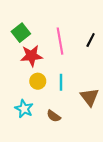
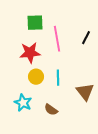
green square: (21, 33) -> (35, 23), moved, turned 36

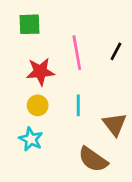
green square: (35, 23) -> (30, 24), moved
yellow circle: (36, 77) -> (38, 105), moved
brown semicircle: (51, 110) -> (93, 159), moved, size x1.6

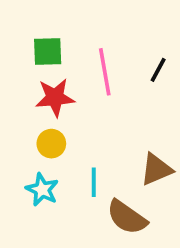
green square: (30, 24) -> (48, 52), moved
cyan line: (78, 105) -> (94, 182), moved
brown triangle: (115, 124) -> (156, 169), turned 45

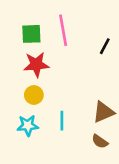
pink line: (105, 72) -> (63, 30), moved
cyan star: (42, 190) -> (28, 126), turned -30
brown semicircle: (127, 217) -> (100, 141), moved, size x0.6

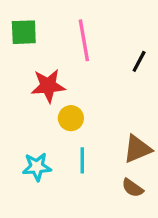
green square: (31, 34) -> (24, 32), moved
yellow circle: (34, 95) -> (71, 118), moved

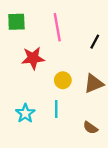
yellow circle: (71, 118) -> (63, 80), moved
brown triangle: (137, 149) -> (94, 84), moved
cyan star: (37, 167) -> (25, 113), turned -30

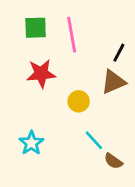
green square: (16, 22) -> (36, 28), moved
brown triangle: (94, 84) -> (113, 82), moved
cyan line: (56, 109) -> (94, 140), moved, turned -42

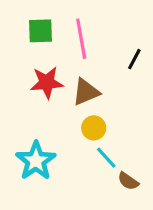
brown triangle: (113, 82) -> (86, 92), moved
yellow circle: (79, 101) -> (94, 128), moved
cyan star: (31, 143) -> (36, 161), size x1.4

